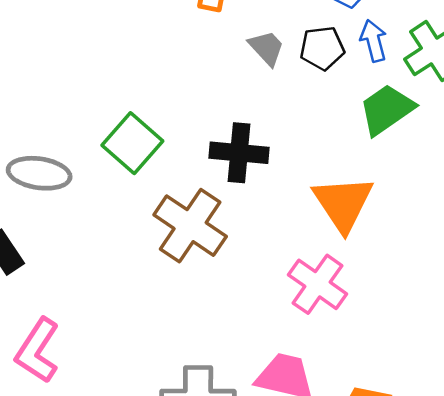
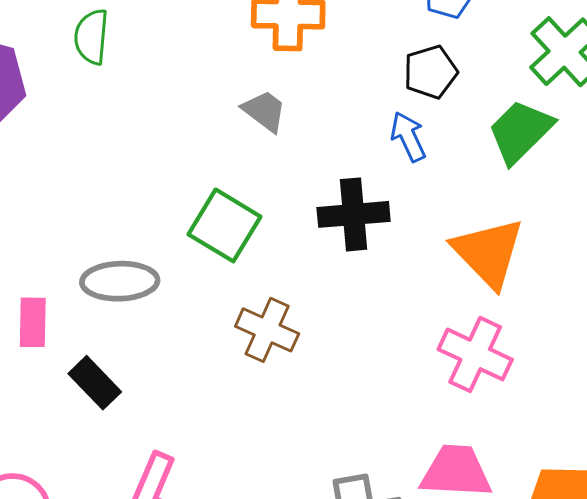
blue arrow: (374, 41) -> (408, 137), moved
gray trapezoid: (267, 48) -> (264, 111), moved
brown cross: (190, 226) -> (267, 330), moved, size x0.7

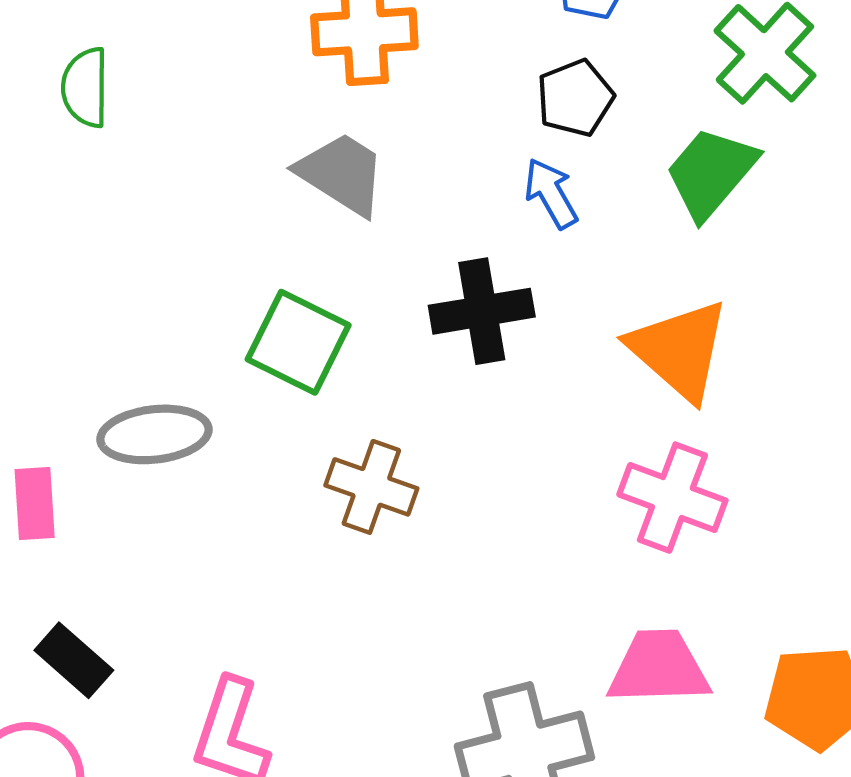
gray trapezoid: (264, 111) -> (342, 174), size x1.4
black rectangle: (95, 383) -> (74, 660), moved

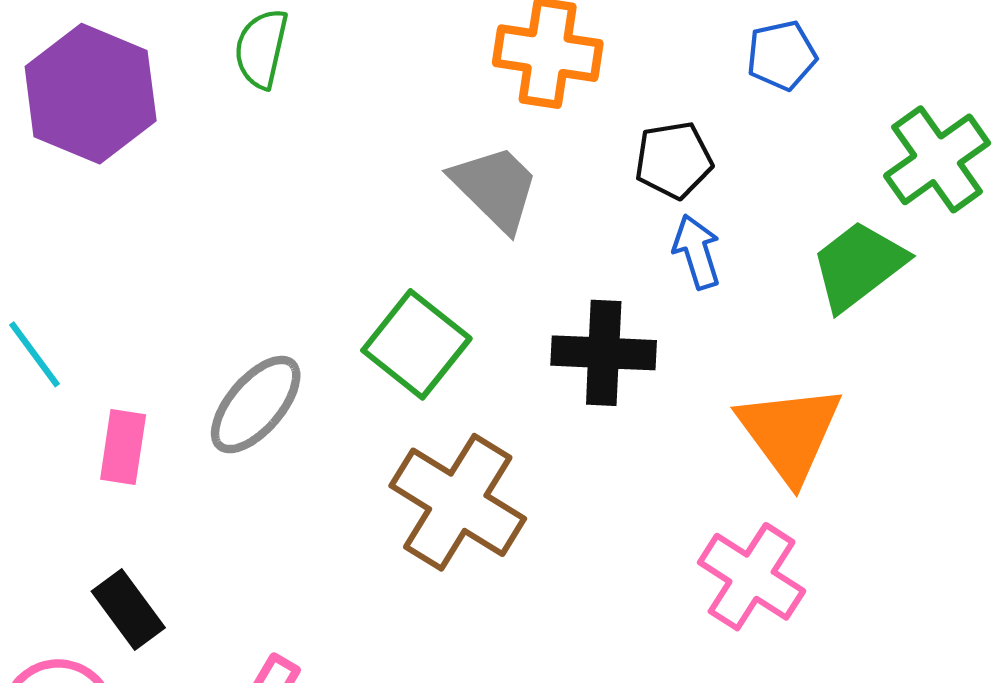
black pentagon: (575, 98) -> (674, 160), moved
gray ellipse: (154, 434) -> (256, 405), turned -55
brown cross: (371, 487) -> (458, 502), size x1.5

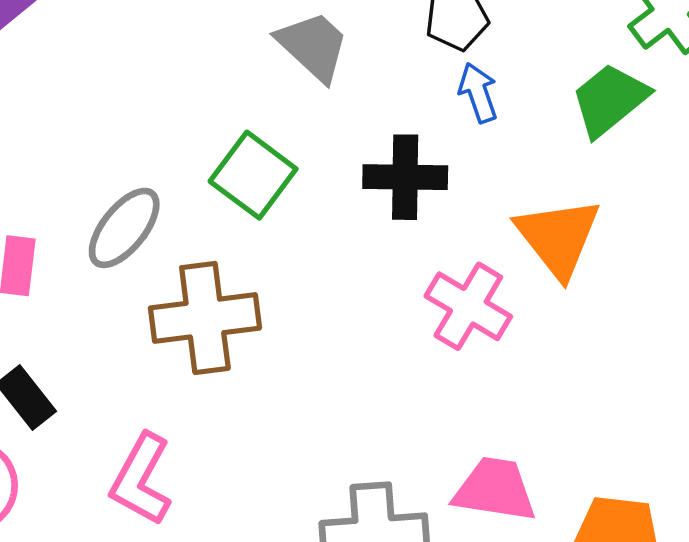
brown cross: (458, 502) -> (205, 318), moved, turned -37
pink cross: (752, 577) -> (468, 306), moved

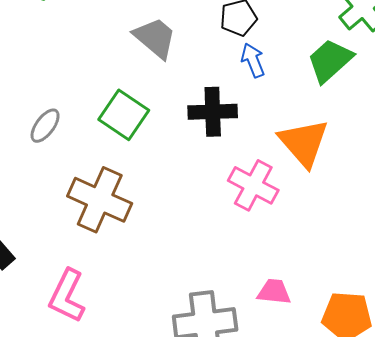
gray ellipse: (124, 228) -> (45, 126), moved, size x0.7
brown cross: (205, 318) -> (100, 200), turned 34
pink trapezoid: (495, 489) -> (274, 292), size x0.7

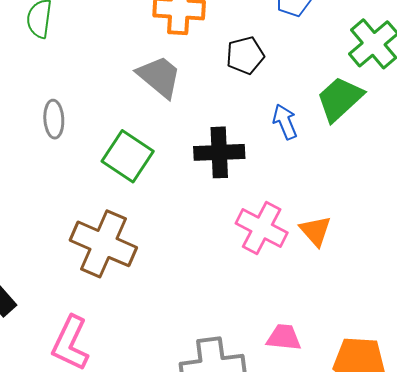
blue arrow: (253, 60) -> (285, 122), moved
gray ellipse: (45, 126) -> (54, 119), moved, turned -39
orange triangle: (304, 143) -> (315, 231), moved, size x0.6

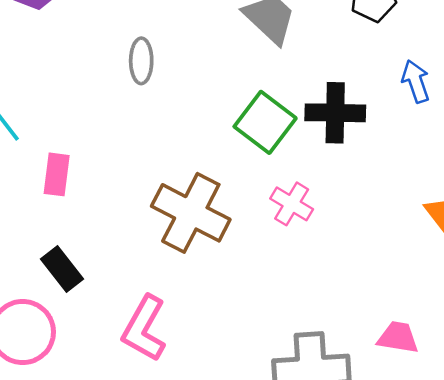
green square: (128, 156) -> (265, 122), moved
pink cross: (262, 228) -> (292, 204), moved, size x0.7

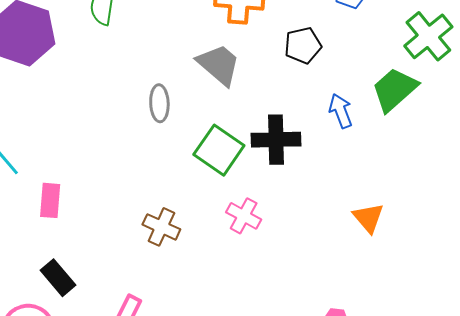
gray ellipse: (141, 61) -> (159, 103), moved
brown cross: (191, 213) -> (161, 227), size x0.6

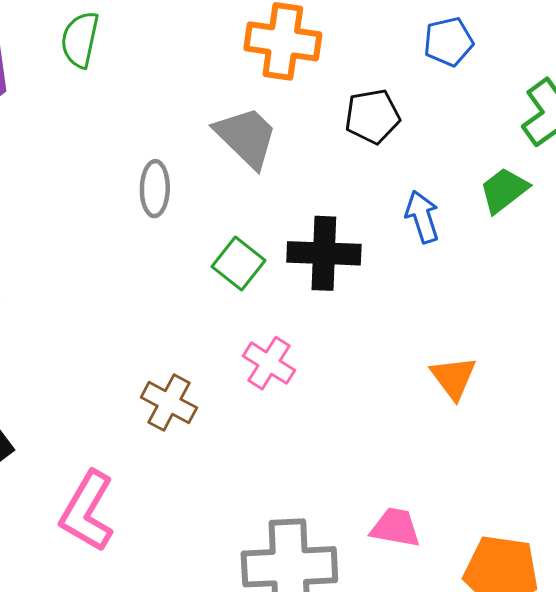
green trapezoid: (394, 89) -> (504, 190), size x0.7
green square: (219, 150) -> (238, 263), size x0.7
brown cross: (161, 227) -> (169, 403), moved

